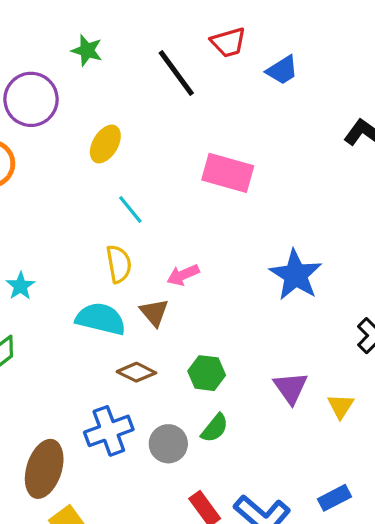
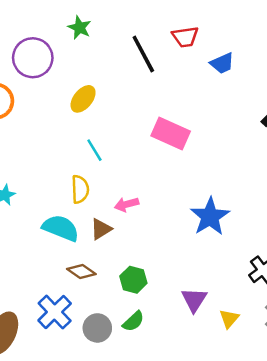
brown triangle: (154, 312) -> (101, 229), turned 30
blue cross: (109, 431) -> (55, 312), turned -32

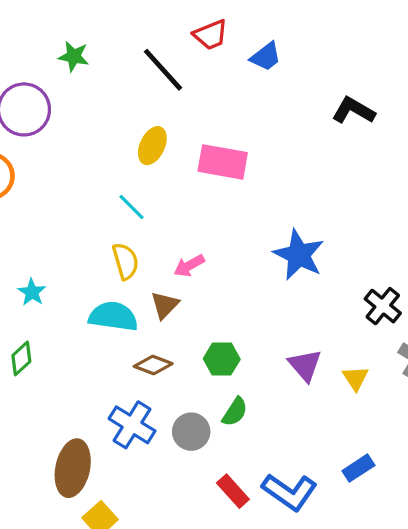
yellow ellipse: (83, 99) -> (152, 146), moved

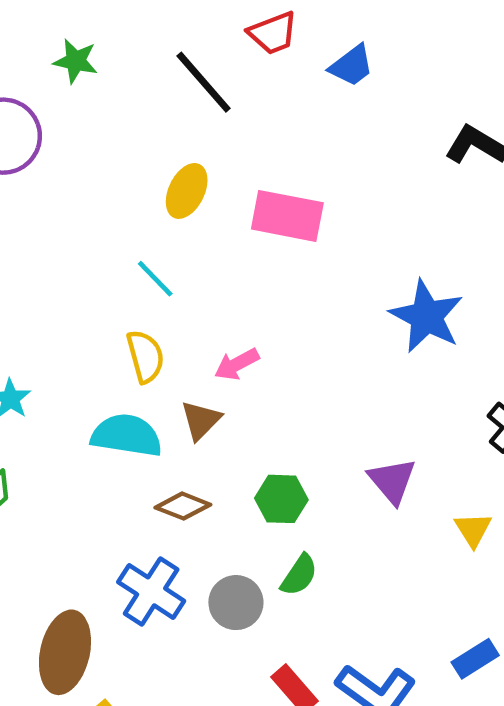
blue star: (299, 255) -> (427, 316), moved
purple triangle: (305, 365) -> (392, 481), moved

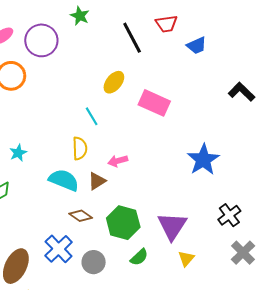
purple triangle: (392, 481) -> (172, 226), size x1.4
green hexagon: (281, 499) -> (123, 223), size x1.5
yellow triangle: (473, 529) -> (186, 258), moved
green semicircle: (299, 575) -> (139, 257), moved

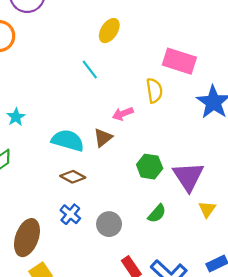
pink rectangle: (154, 103) -> (179, 61), moved
yellow semicircle: (80, 148) -> (154, 91), moved
brown diamond: (81, 216) -> (73, 177), moved
green hexagon: (123, 223) -> (150, 167), moved, size x0.7
blue cross: (59, 249) -> (70, 214), size x0.7

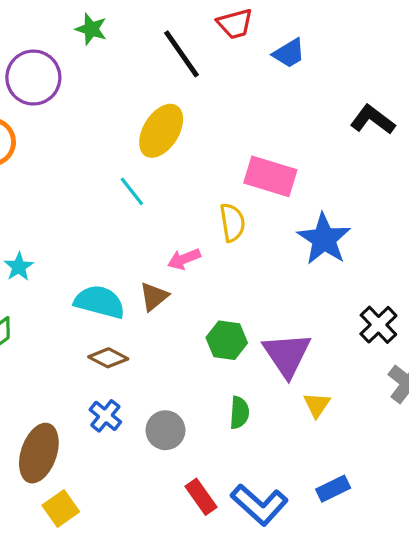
yellow ellipse: (109, 31) -> (161, 131), size x1.4
green semicircle: (157, 213) -> (239, 413), turned -36

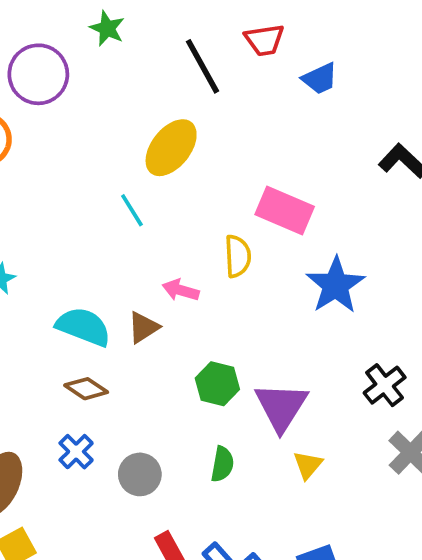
pink arrow: (184, 259) -> (181, 290), turned 32

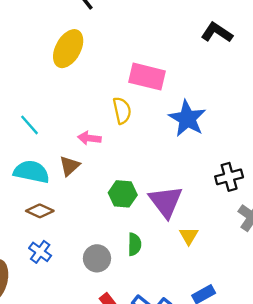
cyan line: (132, 210) -> (29, 125), moved
black cross: (385, 385) -> (229, 177), turned 32
gray circle: (140, 474) -> (97, 258), moved

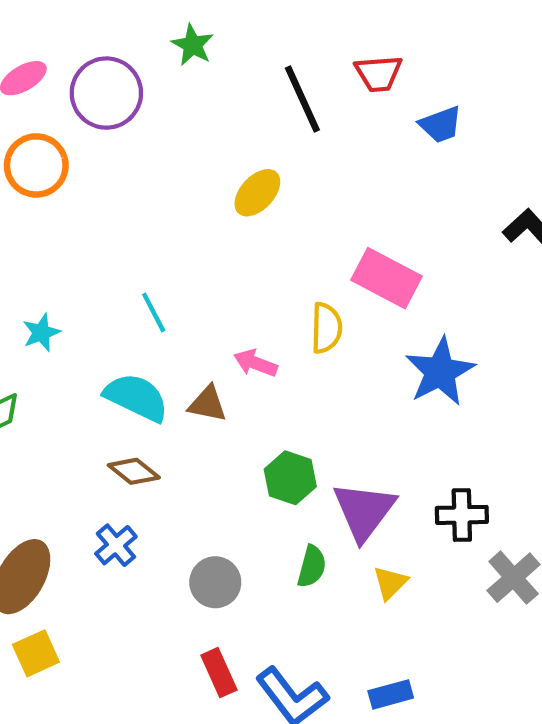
yellow ellipse: (68, 49) -> (257, 193), size x0.7
brown triangle: (70, 166) -> (208, 404), turned 40
black cross: (229, 177) -> (462, 515), moved
green semicircle: (134, 244) -> (312, 566), moved

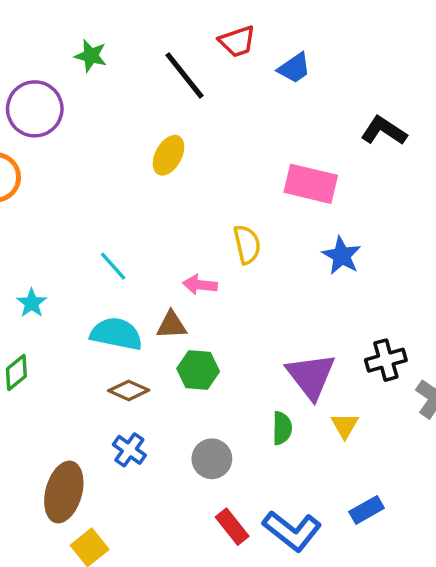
pink rectangle: (387, 278) -> (311, 184), moved
blue star: (440, 372) -> (342, 256), size x0.7
green hexagon: (290, 478) -> (198, 370), moved

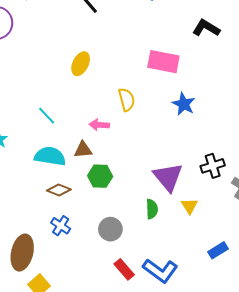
yellow ellipse: (169, 155) -> (81, 64), moved
blue rectangle: (367, 510) -> (218, 250), moved

